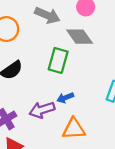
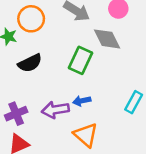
orange triangle: (74, 129) -> (86, 135), turned 35

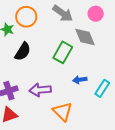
black semicircle: (30, 63) -> (23, 52), turned -36
blue arrow: (82, 101) -> (80, 80), moved

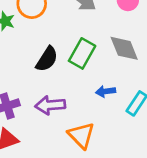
gray diamond: (85, 37) -> (124, 48), moved
black semicircle: (23, 52) -> (47, 59), moved

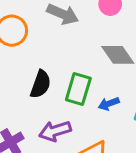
green rectangle: (82, 53) -> (78, 89), moved

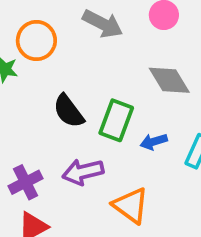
black semicircle: (41, 84) -> (69, 111), turned 120

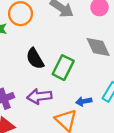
blue arrow: (154, 142) -> (84, 101), moved

